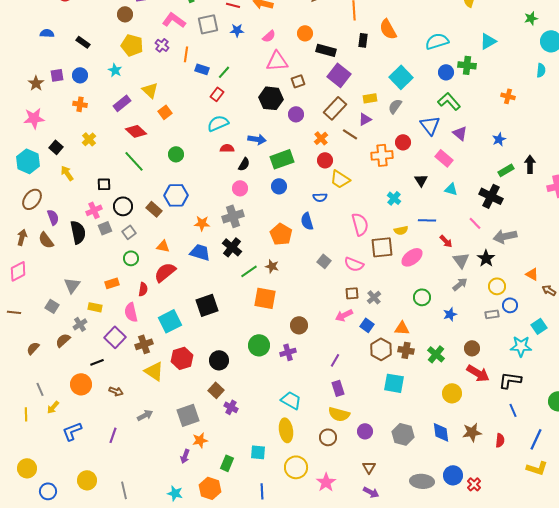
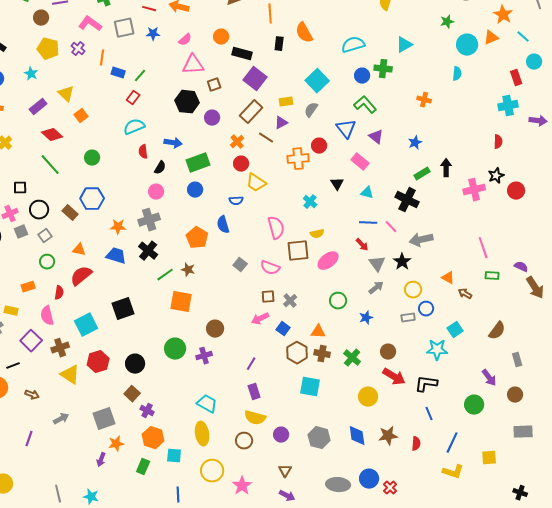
red semicircle: (227, 148) -> (143, 152), turned -96
blue line: (427, 220) -> (368, 223), moved
orange hexagon: (210, 488) -> (153, 438), moved
gray line: (124, 490) -> (58, 494), moved

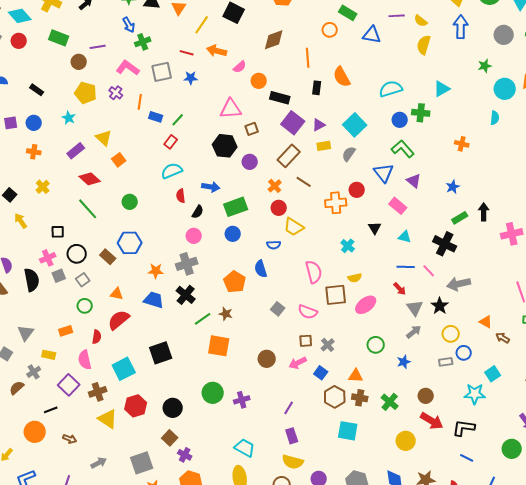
pink semicircle: (185, 40) -> (240, 67), moved
purple triangle: (281, 123) -> (319, 125), moved
brown circle: (215, 329) -> (267, 359), moved
blue line: (429, 414) -> (467, 458), turned -40

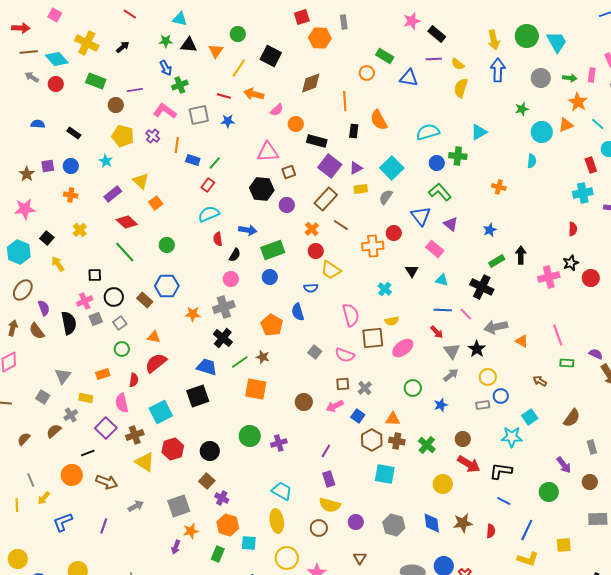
blue trapezoid: (154, 300) -> (207, 367), moved
orange triangle: (486, 322) -> (522, 341), moved
brown arrow: (70, 439) -> (107, 482), size x1.5

